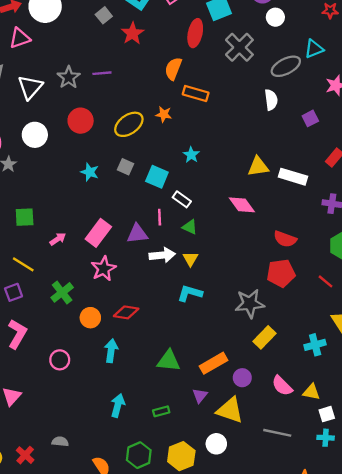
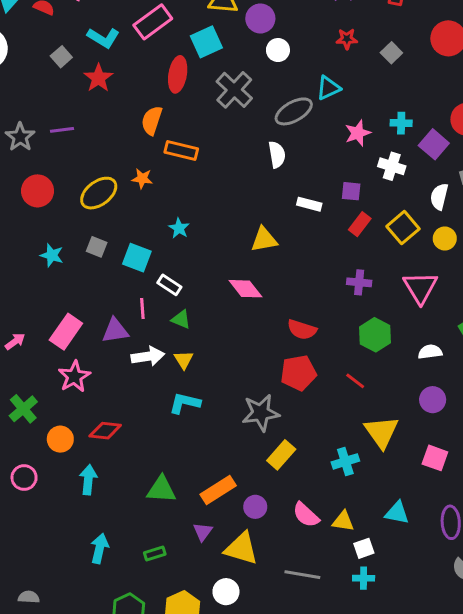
purple square: (310, 118) -> (351, 191), moved, turned 35
white rectangle: (293, 177) -> (309, 204), moved, size x0.7
pink circle: (60, 360) -> (24, 478), moved

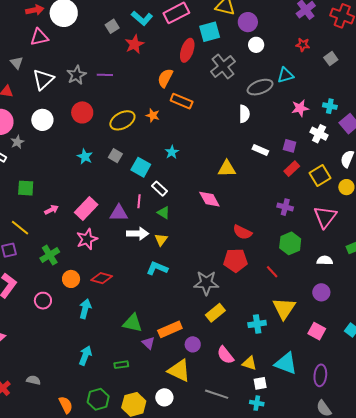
cyan triangle: (397, 513) -> (286, 363), size x1.4
purple triangle: (203, 532) -> (148, 343), moved, turned -32

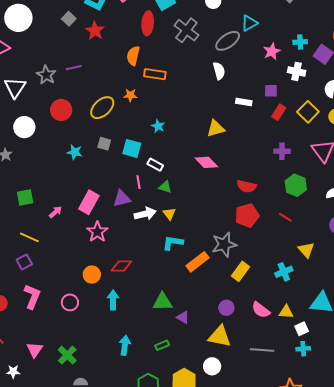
green cross: (50, 255) -> (67, 355), moved
yellow triangle: (284, 308) -> (306, 250), size x0.7
orange rectangle: (170, 329) -> (197, 262), moved

